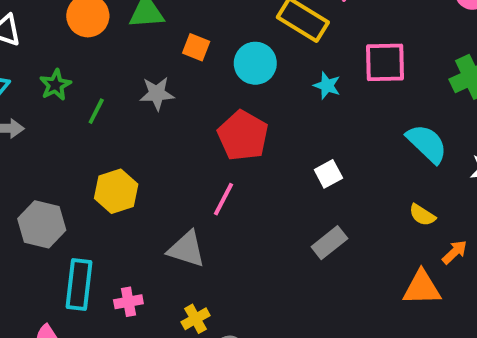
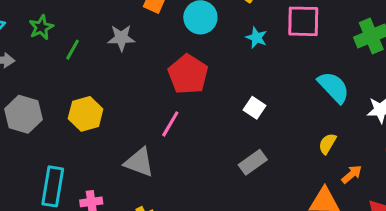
white square: (328, 174) -> (254, 108), turned -30
yellow semicircle: (422, 215) -> (327, 144), turned 85
gray hexagon: (42, 224) -> (23, 114), moved

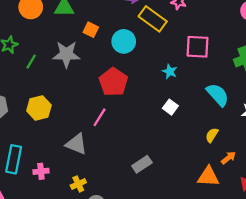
gray star: (121, 38) -> (66, 54), size x1.4
cyan star: (256, 38) -> (170, 71), moved
white square: (254, 108) -> (170, 107), moved
gray rectangle: (253, 162) -> (142, 164), moved

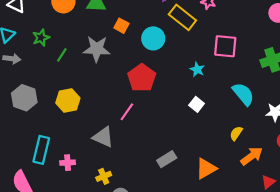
orange arrow: (229, 158) -> (252, 156), size x1.5
orange triangle: (208, 177) -> (206, 169), moved, turned -35

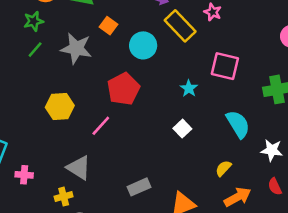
green star: (41, 38) -> (34, 21), moved
yellow hexagon: (68, 100) -> (60, 106), moved
gray triangle: (103, 137) -> (79, 168), moved

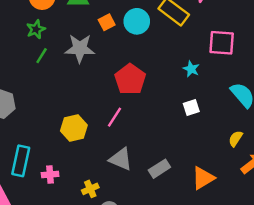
orange square: (109, 26) -> (107, 22), turned 35
cyan circle: (143, 45) -> (137, 21), moved
yellow hexagon: (60, 106) -> (74, 128), moved
white square: (182, 129) -> (191, 107), turned 35
gray triangle: (79, 168) -> (121, 159), moved

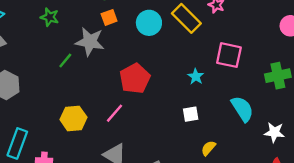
orange square: (107, 22) -> (109, 17), moved
green star: (36, 29) -> (50, 17), turned 30
green line: (42, 56) -> (65, 60), moved
yellow semicircle: (236, 139) -> (208, 148), moved

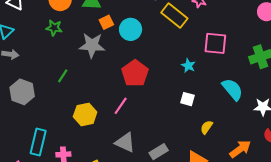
cyan circle: (149, 23) -> (131, 29), moved
green line: (65, 60) -> (63, 76), moved
white square: (191, 114) -> (188, 99), turned 32

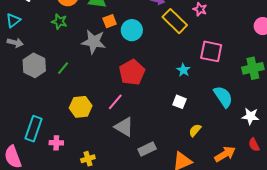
gray hexagon: (22, 92) -> (34, 65), moved
gray triangle: (125, 142) -> (124, 127), moved

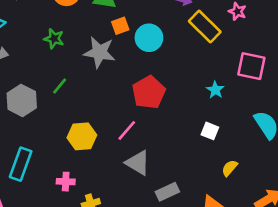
green star: (59, 22) -> (54, 39), moved
gray hexagon: (34, 65) -> (22, 100), moved
pink cross: (56, 143) -> (66, 182), moved

